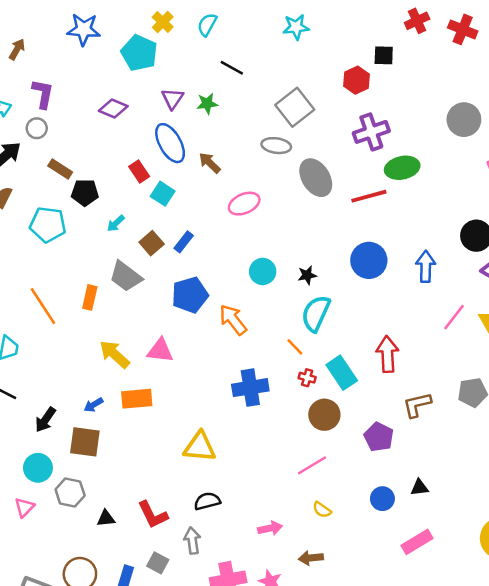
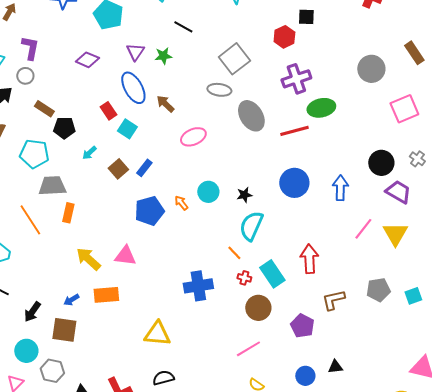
gray trapezoid: (126, 276) -> (52, 186), moved, turned 140
orange arrow: (233, 320) -> (181, 203), moved, size x0.6

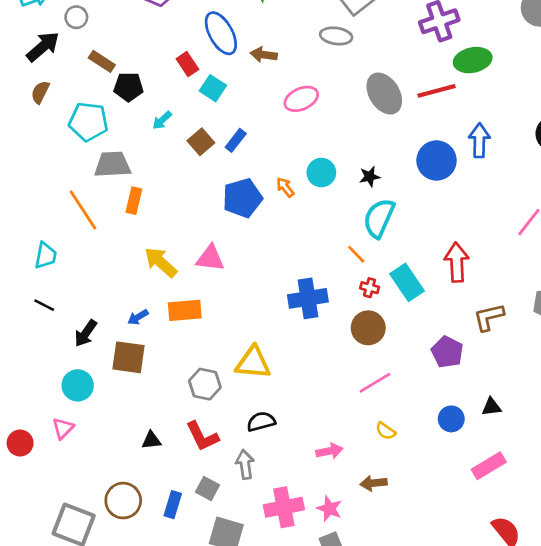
brown arrow: (165, 104) -> (264, 55), turned -36
gray ellipse: (251, 116) -> (384, 94), moved
blue arrow: (340, 188) -> (479, 140), moved
brown circle: (258, 308) -> (368, 328), moved
gray hexagon: (52, 371) -> (205, 384), moved

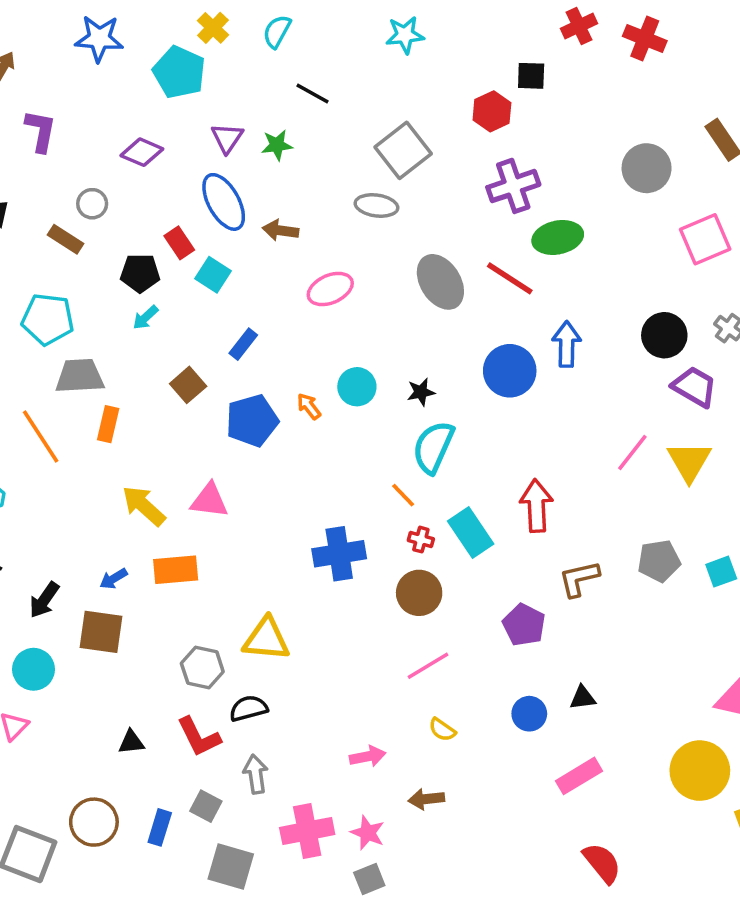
gray circle: (76, 17) -> (92, 204), moved
black pentagon: (129, 87) -> (140, 273), moved
red line: (437, 91) -> (510, 278), turned 48
brown square: (201, 142) -> (188, 385), moved
black semicircle: (261, 422) -> (249, 708), moved

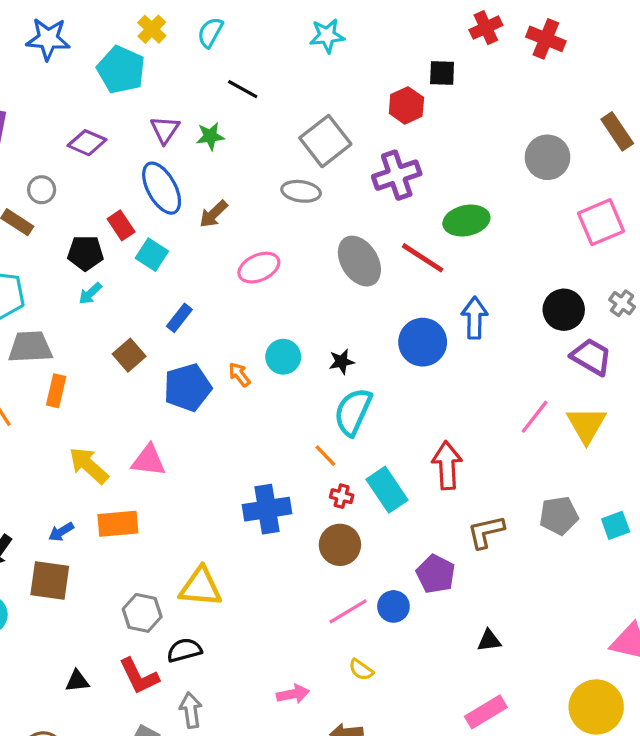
purple cross: (513, 186) -> (397, 175), moved
brown arrow: (280, 230) -> (213, 214), turned -52
blue circle: (529, 714) -> (393, 606), moved

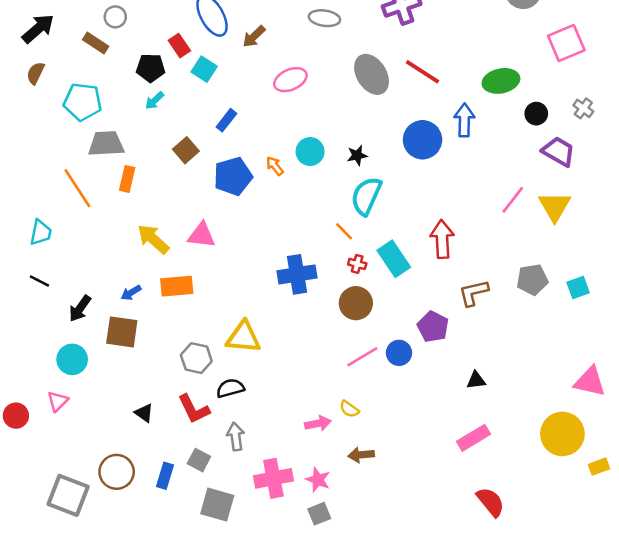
green ellipse: (466, 221) -> (501, 81), moved
black circle: (564, 310) -> (536, 114), size x0.7
yellow semicircle: (361, 670) -> (349, 409), moved
black triangle: (77, 681) -> (144, 413), turned 42

